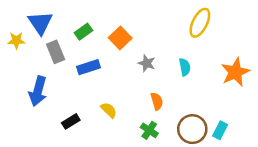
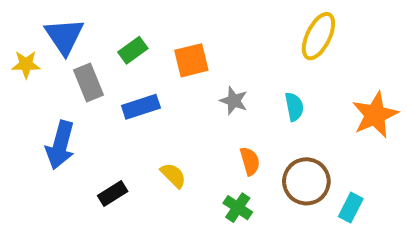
orange square: (120, 38) -> (191, 60), turned 30
brown circle: (192, 129) -> (306, 181), moved

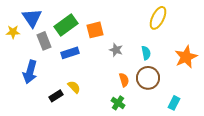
green rectangle: (133, 50) -> (66, 25), size x1.6
yellow semicircle: (173, 175) -> (74, 87), moved
brown circle: (306, 181) -> (148, 78), moved

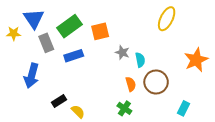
cyan semicircle: (146, 53) -> (140, 60), moved
yellow semicircle: (74, 87) -> (78, 112), moved

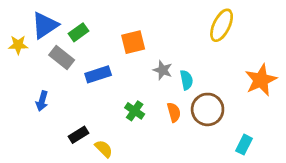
blue triangle: (34, 19) -> (45, 25), turned 30
green rectangle: (70, 26) -> (78, 32), moved, size x0.6
gray rectangle: (46, 43) -> (62, 58), turned -30
blue arrow: (32, 76) -> (42, 101), size x0.6
green cross: (124, 108) -> (135, 111), moved

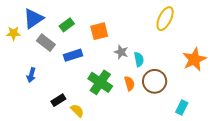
green rectangle: (78, 32) -> (67, 25), moved
green cross: (135, 111) -> (100, 82), size x1.6

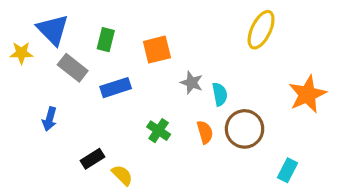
blue triangle: (33, 19) -> (53, 30), turned -40
green rectangle: (67, 25) -> (106, 40), turned -40
green cross: (100, 82) -> (159, 131), size x0.6

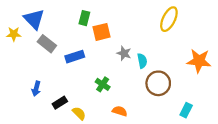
green rectangle: (106, 40) -> (84, 18), moved
orange star: (307, 94) -> (199, 61), turned 30
blue arrow: (49, 119) -> (36, 89), moved
orange semicircle: (205, 132) -> (120, 111), moved, turned -56

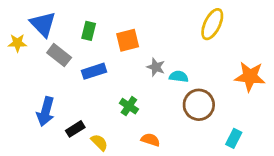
green rectangle: (84, 18) -> (89, 31), moved
cyan semicircle: (142, 61) -> (179, 77), turned -72
blue arrow: (36, 89) -> (46, 111), size x1.5

